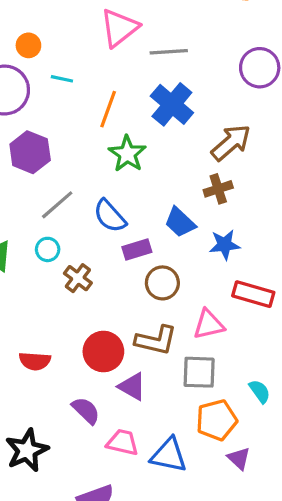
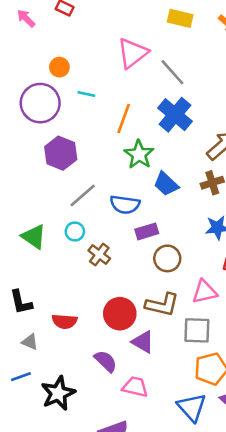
gray line: (169, 52) -> (172, 72), turned 52
blue semicircle: (110, 216) -> (125, 205), turned -40
blue trapezoid: (180, 222) -> (166, 184), moved
blue triangle: (169, 455) -> (192, 407), moved, turned 36

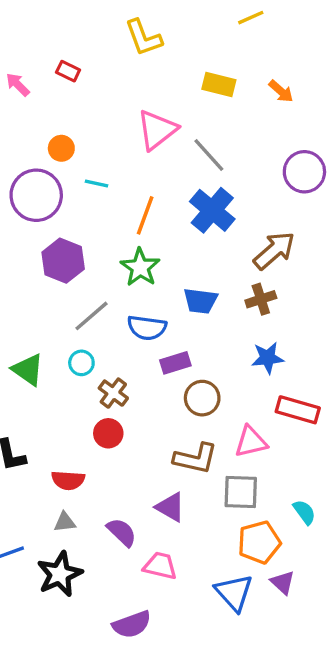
green star: (139, 154) -> (140, 267), moved
blue trapezoid: (166, 184) -> (200, 301), turned -36
red circle: (120, 314) -> (108, 433), moved, size x0.7
gray triangle: (30, 342) -> (65, 522), moved, turned -30

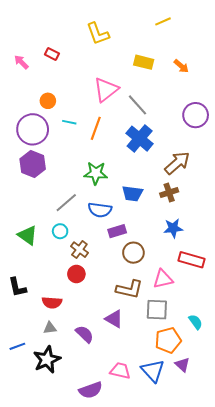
orange line: (145, 215) -> (96, 128), moved
purple hexagon: (63, 261) -> (33, 164), moved
green star: (140, 267) -> (96, 173), turned -30
pink trapezoid: (160, 566) -> (120, 371), moved

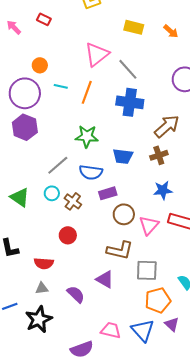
blue cross: (140, 139) -> (130, 102), turned -32
brown cross: (79, 250) -> (73, 201), moved
pink triangle: (163, 279) -> (149, 225), moved, turned -35

